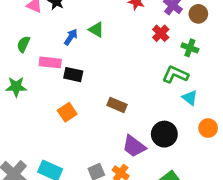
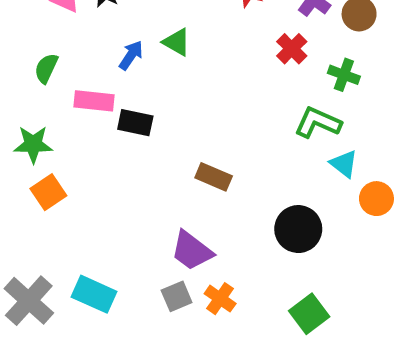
orange square: (67, 112) -> (48, 192), moved
orange circle: (208, 128) -> (376, 199), moved
purple trapezoid: (134, 146) -> (192, 251), moved

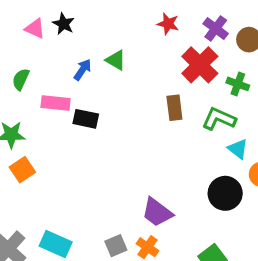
red cross: (292, 49) -> (200, 65), size x1.6
brown rectangle: (214, 177) -> (174, 108), moved, turned 60
black circle: (298, 229) -> (225, 193), moved
purple trapezoid: (192, 251) -> (157, 212), moved

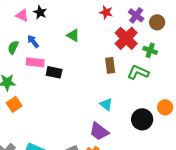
blue arrow: (83, 70) -> (33, 41), moved, turned -72
cyan triangle: (238, 149) -> (106, 104), moved

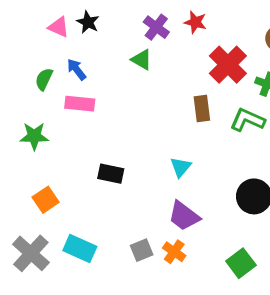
purple cross: (136, 15) -> (156, 27), moved
black rectangle: (54, 72) -> (111, 174), moved
orange square: (14, 104) -> (46, 200), moved
cyan triangle: (106, 104) -> (181, 167), moved, turned 32

